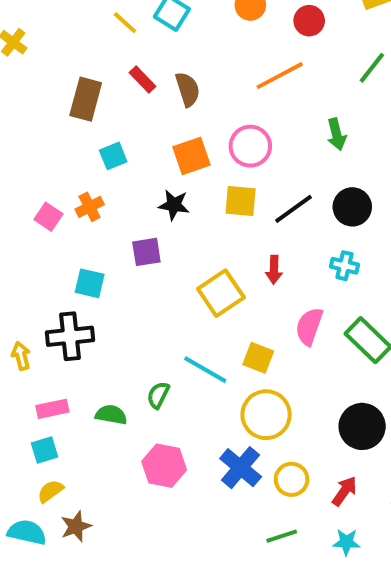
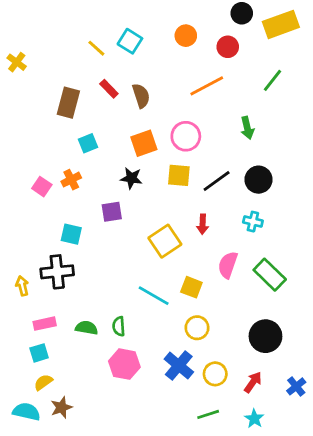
green semicircle: (158, 395) -> (119, 326), moved, turned -30
yellow circle: (266, 415) -> (197, 328), size x0.7
cyan star: (346, 542) -> (254, 419), turned 30

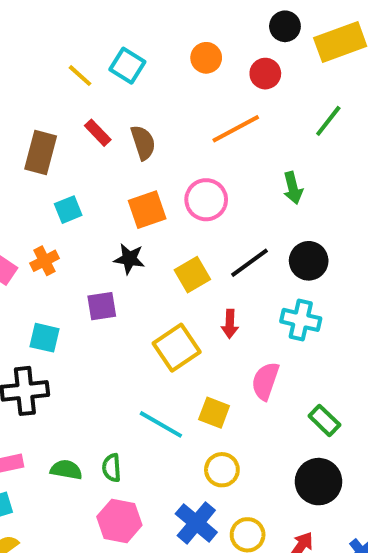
yellow square: (179, 175) -> (192, 275), moved, turned -35
cyan cross: (253, 222) -> (301, 320), size x1.4
green rectangle: (270, 275) -> (324, 420), moved, size x0.7

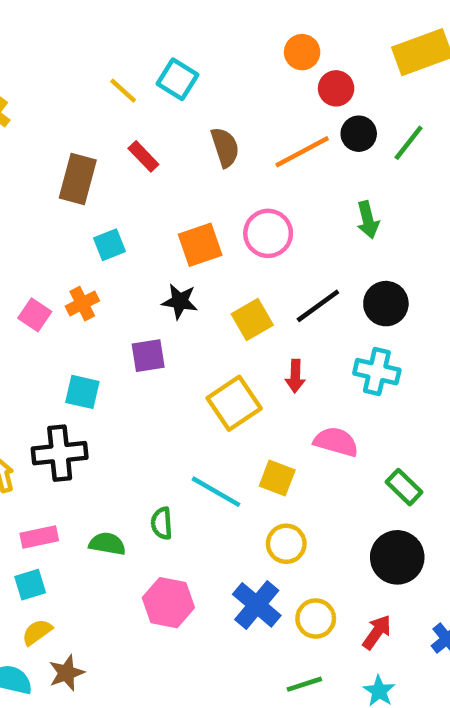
black circle: (285, 26) -> (359, 134), moved
orange circle: (206, 58) -> (302, 52), moved
brown semicircle: (143, 143) -> (225, 147), moved
pink semicircle: (265, 381) -> (336, 442), turned 87
green semicircle: (112, 468) -> (162, 523), moved

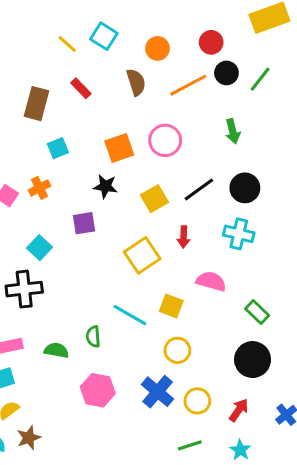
orange circle: (302, 52) -> (158, 48), moved
cyan square: (82, 392) -> (40, 248), turned 30

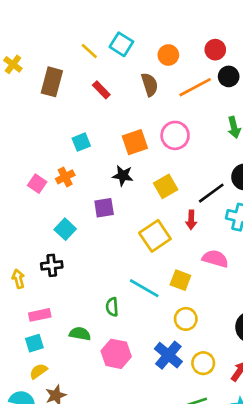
brown rectangle: (36, 104) -> (52, 82), moved
black line: (199, 189) -> (211, 193), moved
black cross: (24, 289) -> (52, 265), size x0.7
green semicircle: (56, 350) -> (80, 334), moved

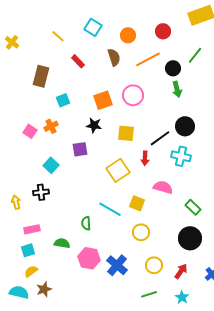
yellow line: (89, 51) -> (58, 36), moved
black circle: (229, 76) -> (173, 68), moved
brown rectangle: (52, 82) -> (41, 76), moved
yellow square: (166, 186) -> (126, 133), turned 36
blue cross: (168, 355) -> (117, 265), moved

